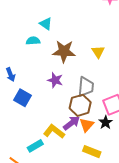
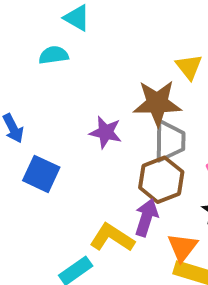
brown star: (64, 51) -> (157, 103), moved
purple arrow: (72, 123) -> (146, 218), turned -30
orange triangle: (87, 125) -> (182, 247), moved

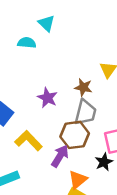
brown star: (157, 103) -> (83, 87), size x0.6
yellow L-shape: (112, 238) -> (29, 141), moved

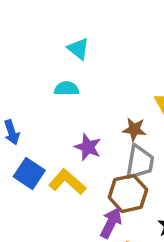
cyan semicircle: (27, 43) -> (67, 89), moved
yellow L-shape: (29, 141) -> (67, 182), moved

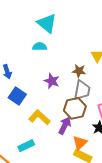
cyan triangle: (78, 49) -> (47, 23), size x1.5
yellow L-shape: (67, 182) -> (39, 117), moved

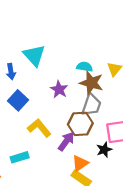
cyan triangle: (47, 23) -> (34, 55), moved
cyan semicircle: (40, 47) -> (85, 67), moved
brown star: (79, 71) -> (91, 83), size x1.5

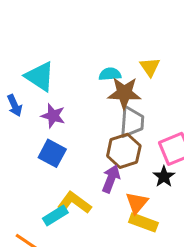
purple star: (59, 89) -> (53, 116), moved
blue square: (18, 100) -> (52, 153), moved
yellow L-shape: (39, 128) -> (74, 203), moved

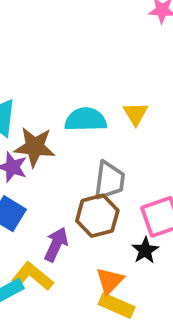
cyan semicircle: (110, 74) -> (86, 120), size x1.5
brown star: (124, 93) -> (35, 147), moved
purple arrow: (111, 179) -> (56, 244), moved

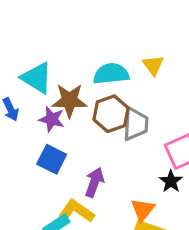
brown hexagon: (97, 216) -> (111, 114), moved

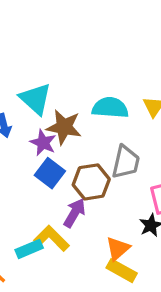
brown hexagon: (111, 114) -> (91, 182), moved
blue square: (52, 159) -> (50, 173), moved

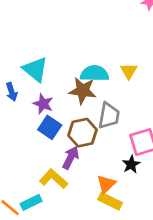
brown star: (64, 127) -> (83, 91), moved
cyan rectangle: (29, 249) -> (31, 202), moved

